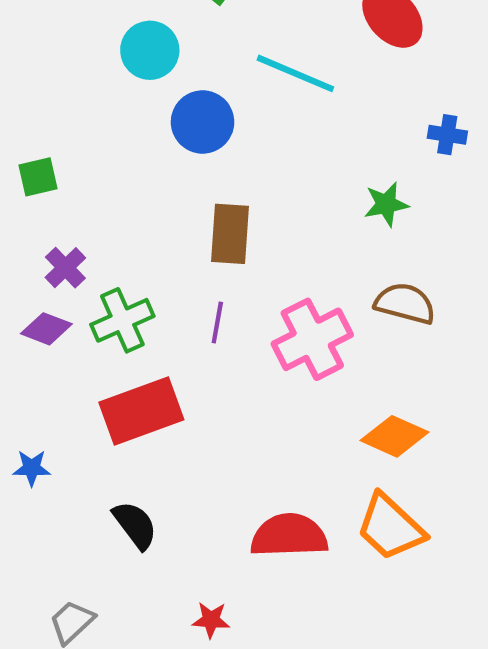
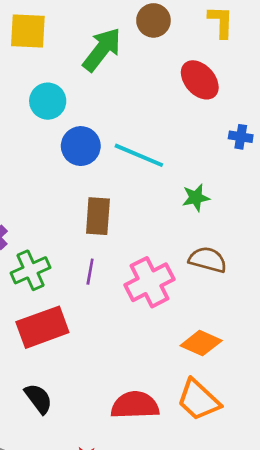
cyan line: (295, 73) -> (139, 155), moved
blue cross: (447, 135) -> (241, 137), moved

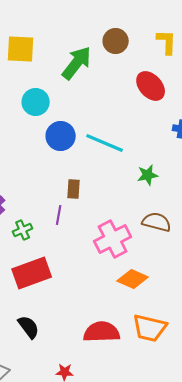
brown rectangle: (98, 216) -> (74, 189), size x0.7
green cross: (31, 270) -> (23, 230), size x0.7
purple line: (90, 272) -> (59, 215), moved
orange diamond: (201, 343) -> (133, 279), moved
orange trapezoid: (198, 400) -> (150, 328), turned -30

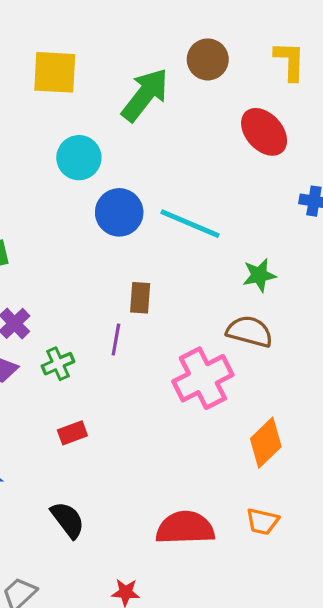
brown semicircle: (157, 222) -> (250, 331), moved
red rectangle: (32, 273) -> (72, 433), size x0.5
orange diamond: (133, 279) -> (266, 443), moved, turned -68
orange trapezoid: (150, 328) -> (262, 521), size x0.6

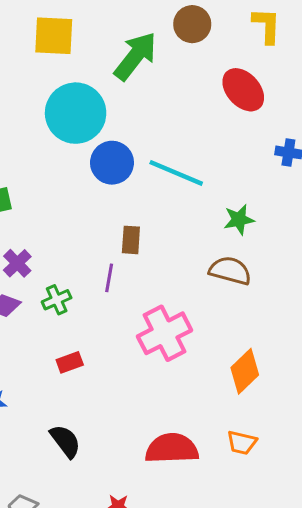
cyan circle: (79, 158) -> (76, 113), size x1.5
pink cross: (203, 378) -> (165, 333), moved

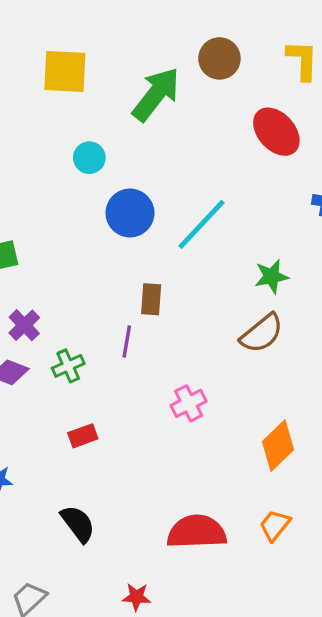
cyan circle: (76, 113) -> (89, 158), size x0.5
cyan line: (176, 173) -> (202, 224), turned -70
brown semicircle: (230, 271) -> (262, 333), turned 126
pink cross: (165, 333) -> (189, 403), size x0.6
orange trapezoid: (242, 443) -> (275, 525), turned 116

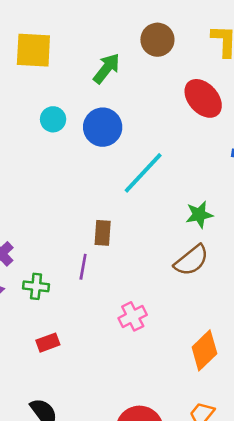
green arrow: (156, 94) -> (107, 68), size x0.7
blue circle: (130, 213) -> (103, 127), moved
green cross: (68, 366) -> (36, 286), turned 30

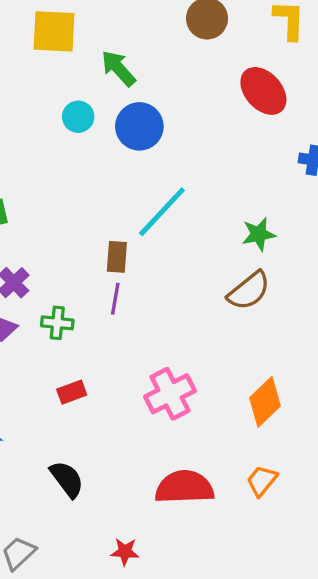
green arrow: (107, 68) -> (118, 68), moved, turned -80
cyan line: (143, 173) -> (162, 212), moved
brown rectangle: (103, 233) -> (117, 257), moved
pink cross: (133, 316) -> (170, 394), moved, size x1.4

